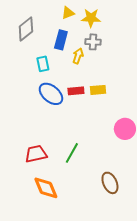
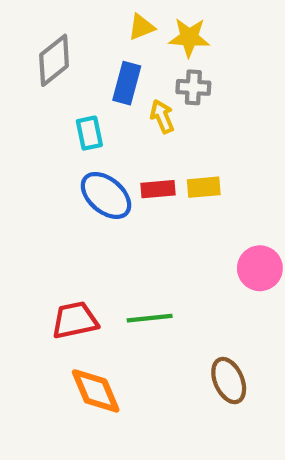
yellow arrow: (78, 56) -> (162, 116), turned -42
green line: (72, 153) -> (150, 318), turned 55

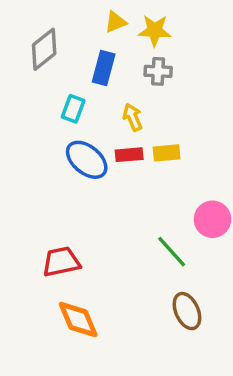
yellow arrow: (162, 116) -> (133, 117), moved
cyan rectangle: (89, 133) -> (73, 109), turned 32
green line: (150, 318) -> (172, 252), moved, turned 54

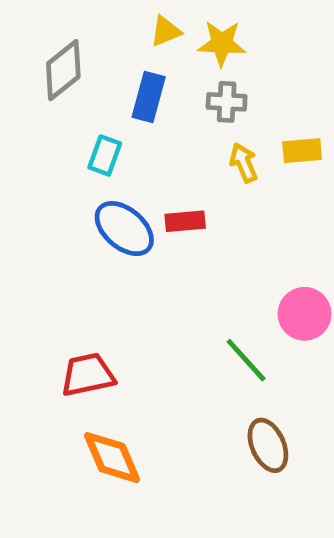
yellow arrow: (133, 117) -> (244, 163), moved
yellow rectangle: (167, 153) -> (302, 151), moved

